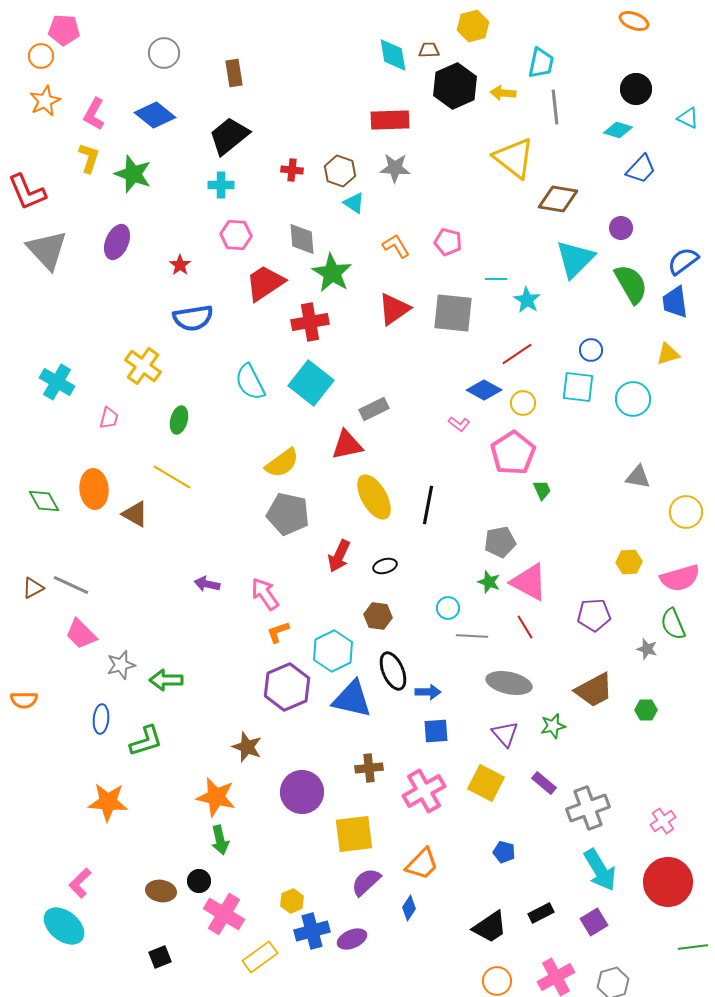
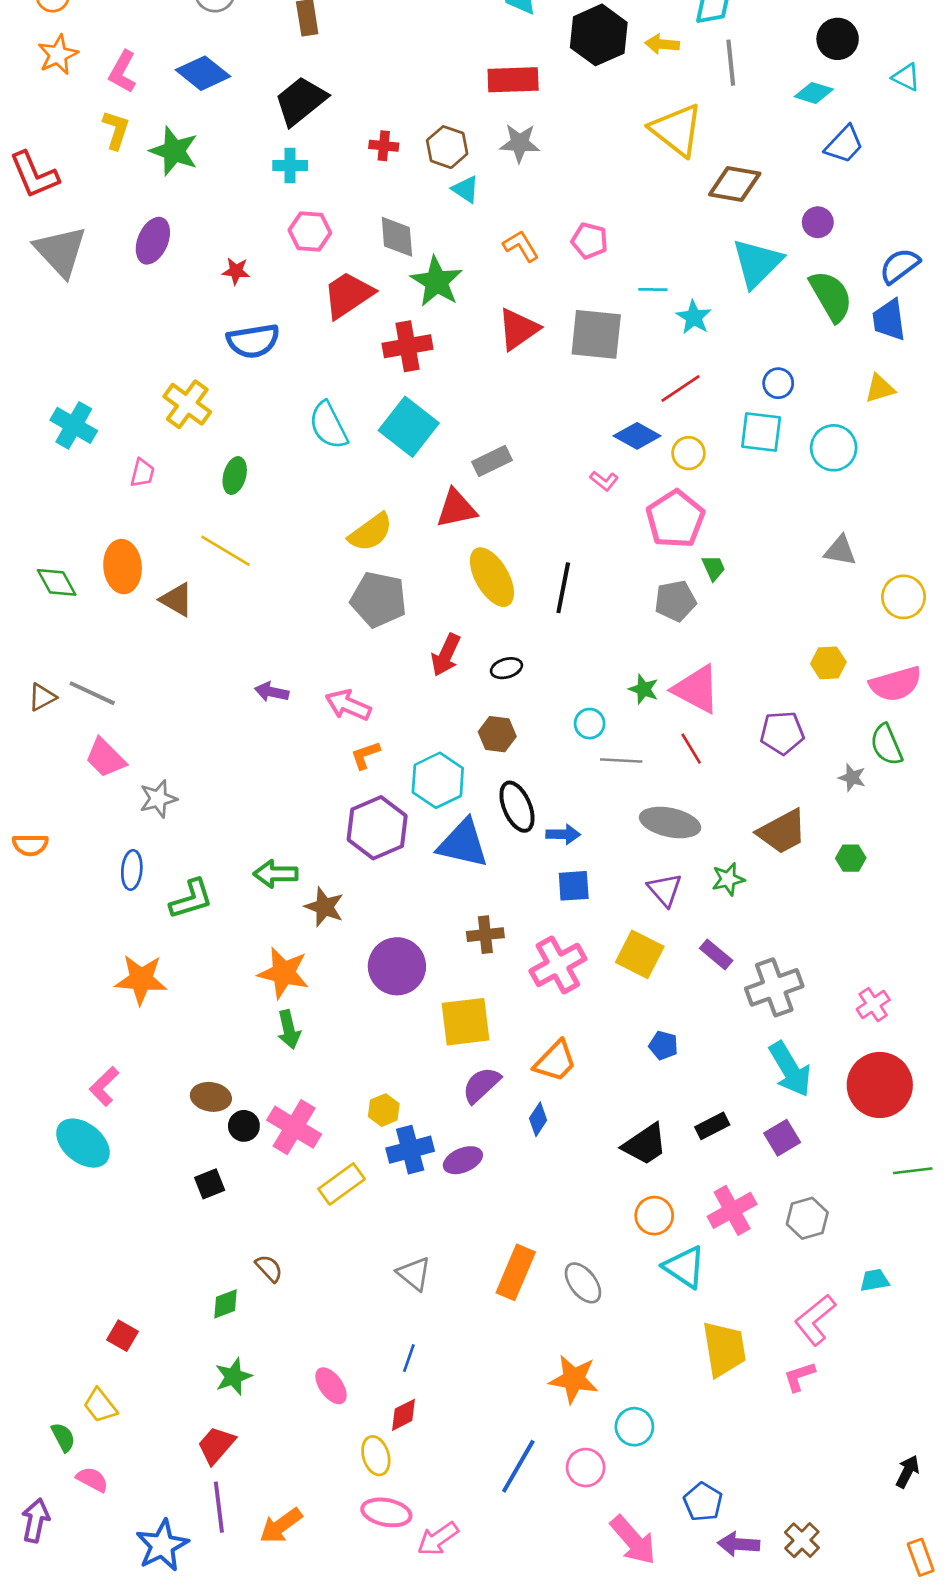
red star: (180, 265) -> (236, 271), turned -30
gray pentagon: (500, 542) -> (675, 601), moved
pink arrow: (265, 594) -> (348, 705), turned -32
green arrow: (166, 680) -> (276, 874), moved
black circle: (199, 881) -> (244, 1126), moved

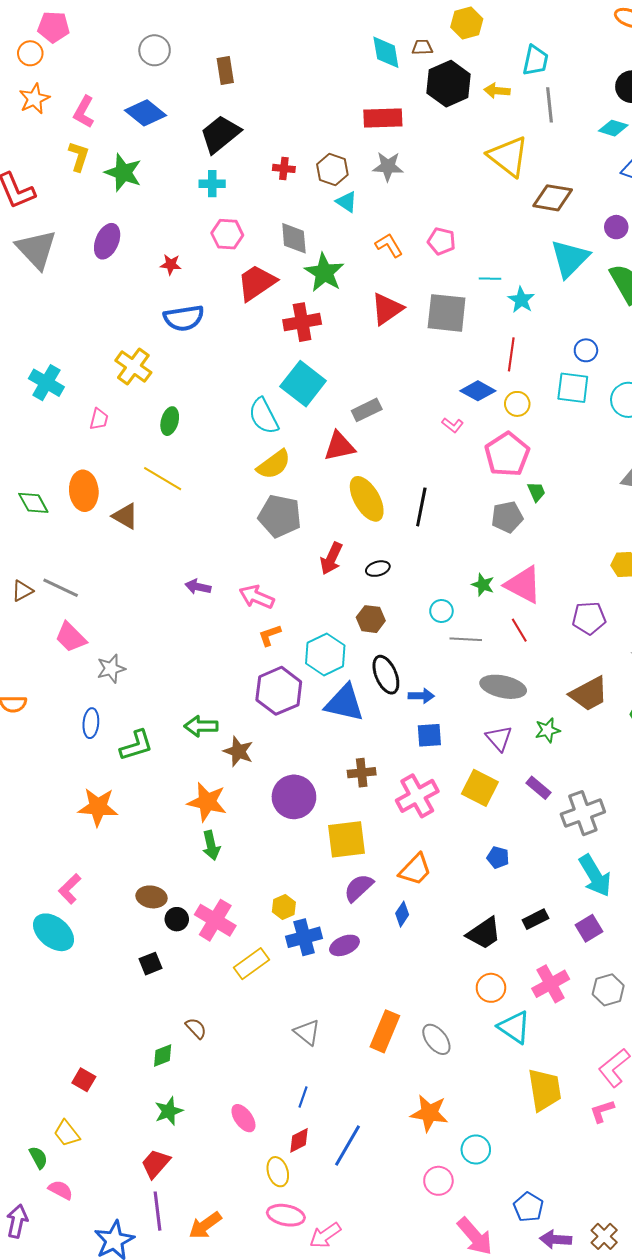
red line: (681, 388) -> (511, 354), turned -48
cyan semicircle: (328, 425) -> (264, 416), moved
blue line: (518, 1466) -> (348, 1145), moved

